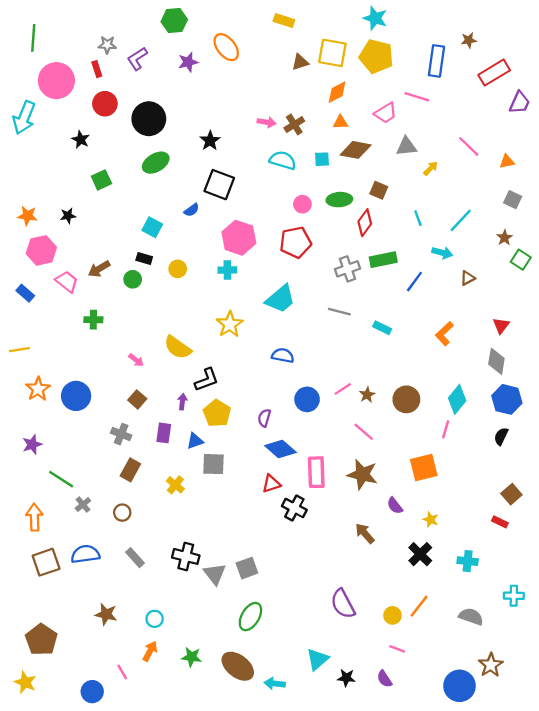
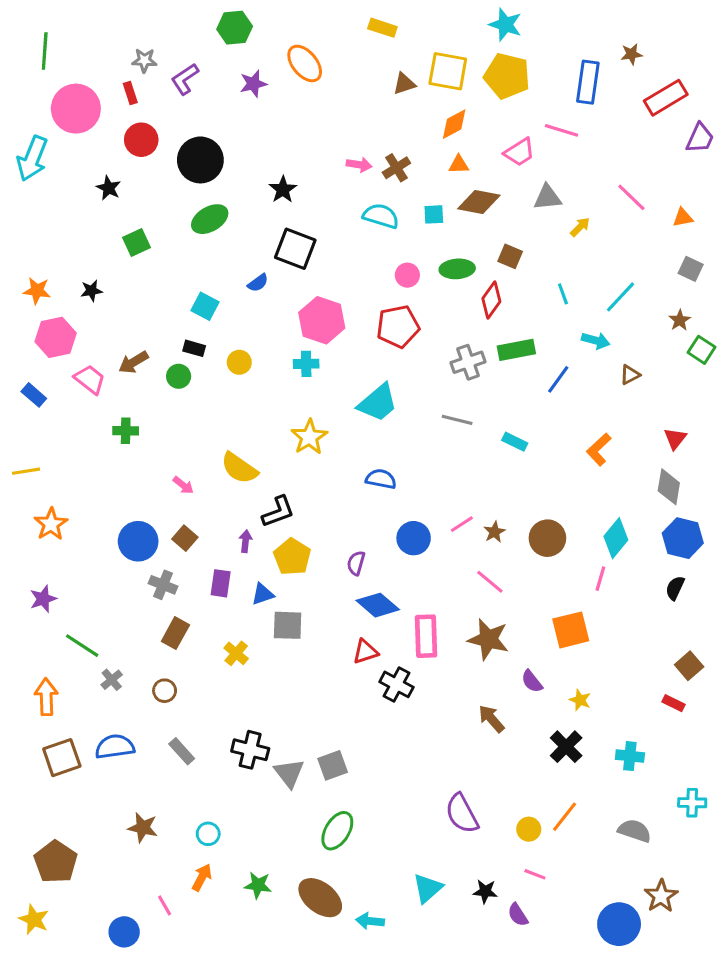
blue circle: (76, 396) -> (138, 541), moved
black star: (346, 678) -> (485, 891), moved

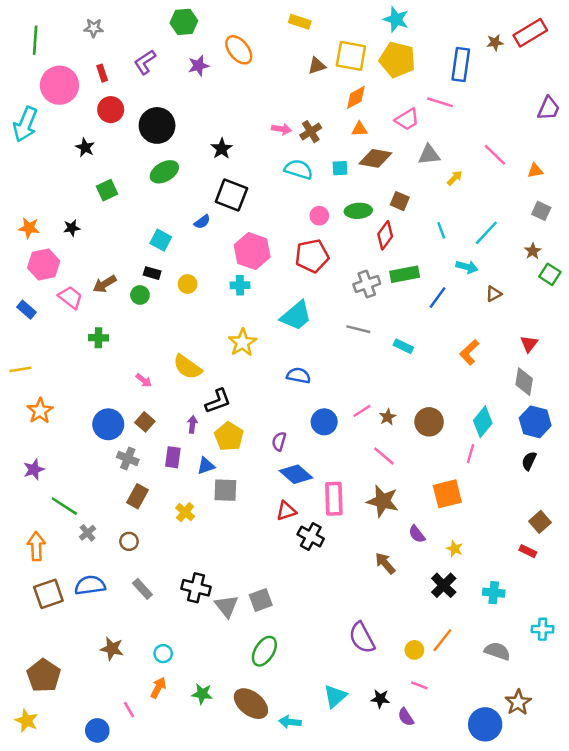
gray star: (144, 60) -> (94, 28), moved
red rectangle: (666, 98) -> (530, 33), moved

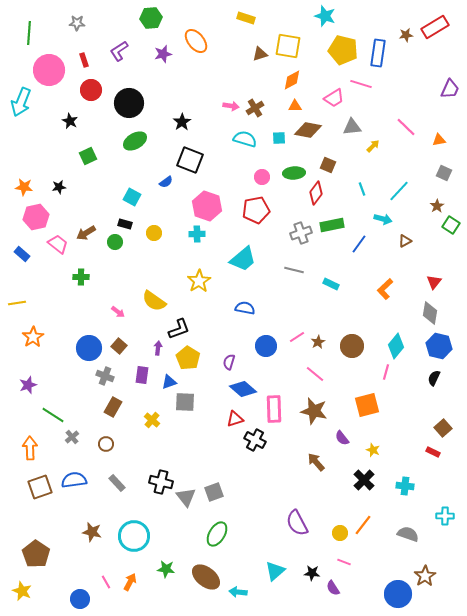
yellow pentagon: (397, 60) -> (343, 50), moved
cyan circle: (163, 654) -> (134, 536), size x2.0
orange arrow: (158, 688) -> (130, 582), moved

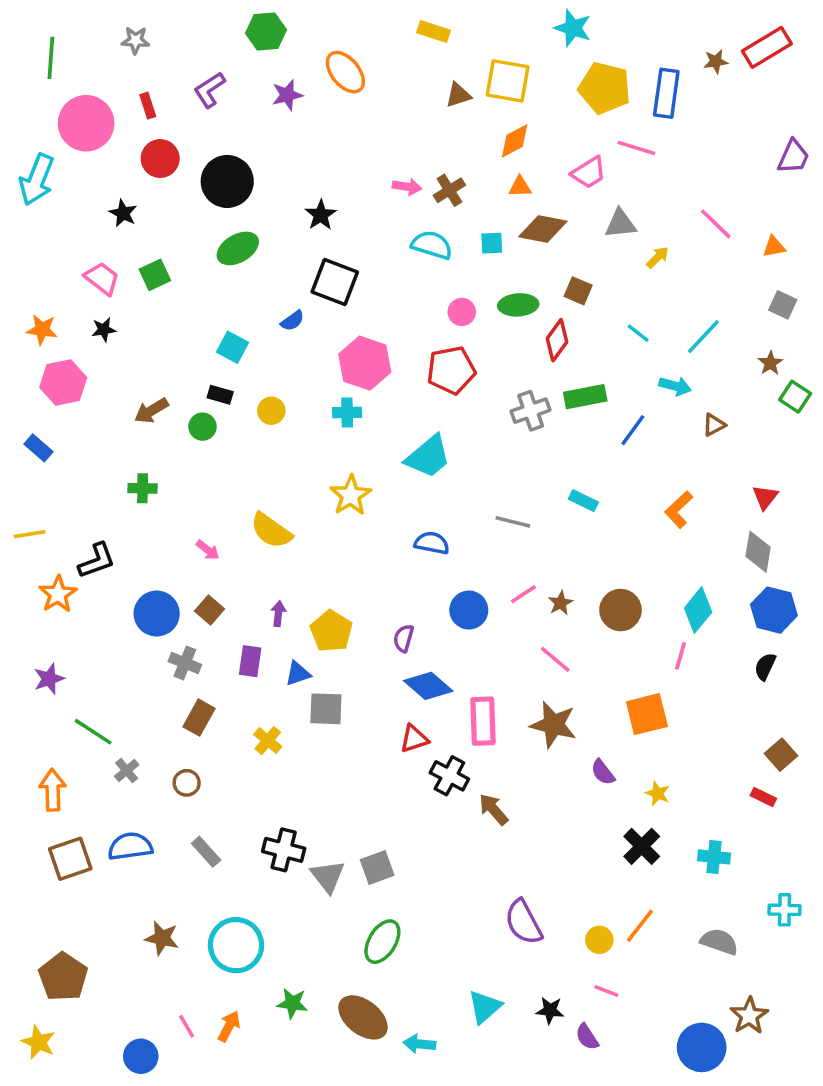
cyan line: (362, 189) -> (638, 333), turned -32
pink trapezoid: (58, 244) -> (102, 278), moved
gray line: (294, 270) -> (513, 522), moved
black L-shape: (179, 329) -> (97, 561), moved
brown arrow: (316, 462) -> (494, 809), moved

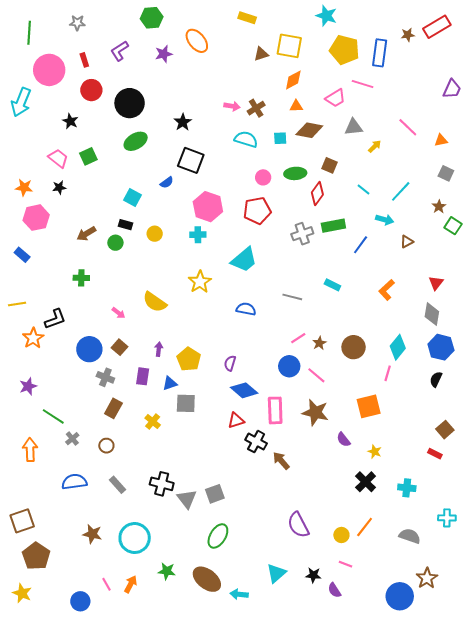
blue circle: (469, 610) -> (289, 366), moved
brown square: (70, 859) -> (22, 521), moved

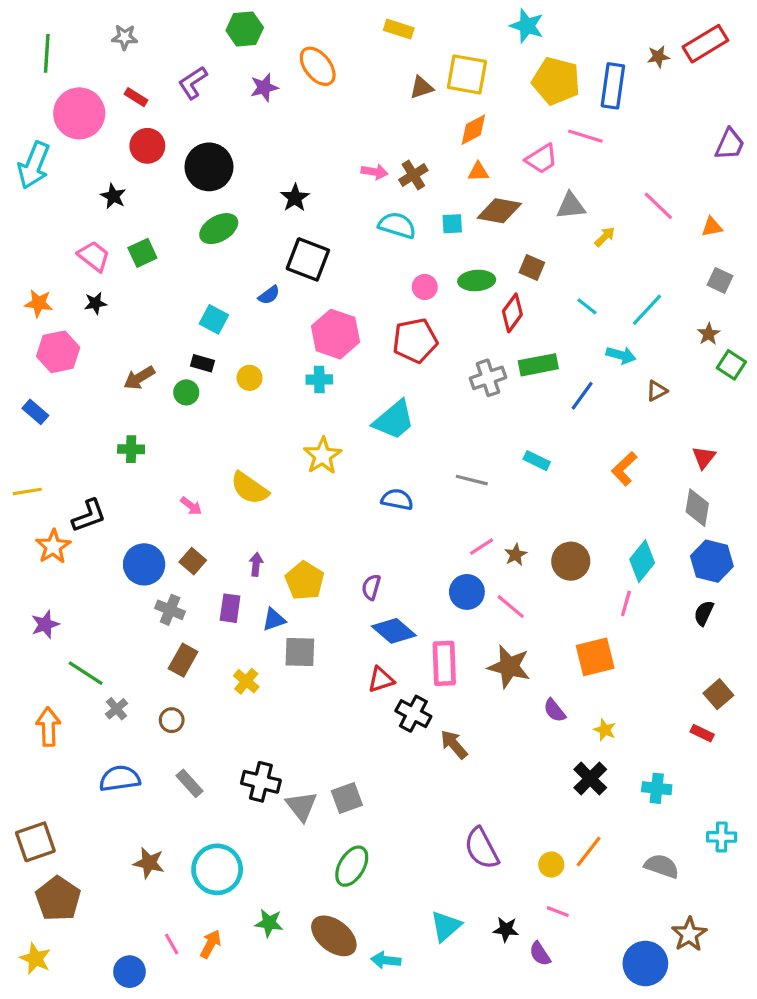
red rectangle: (84, 60) -> (136, 97), turned -40

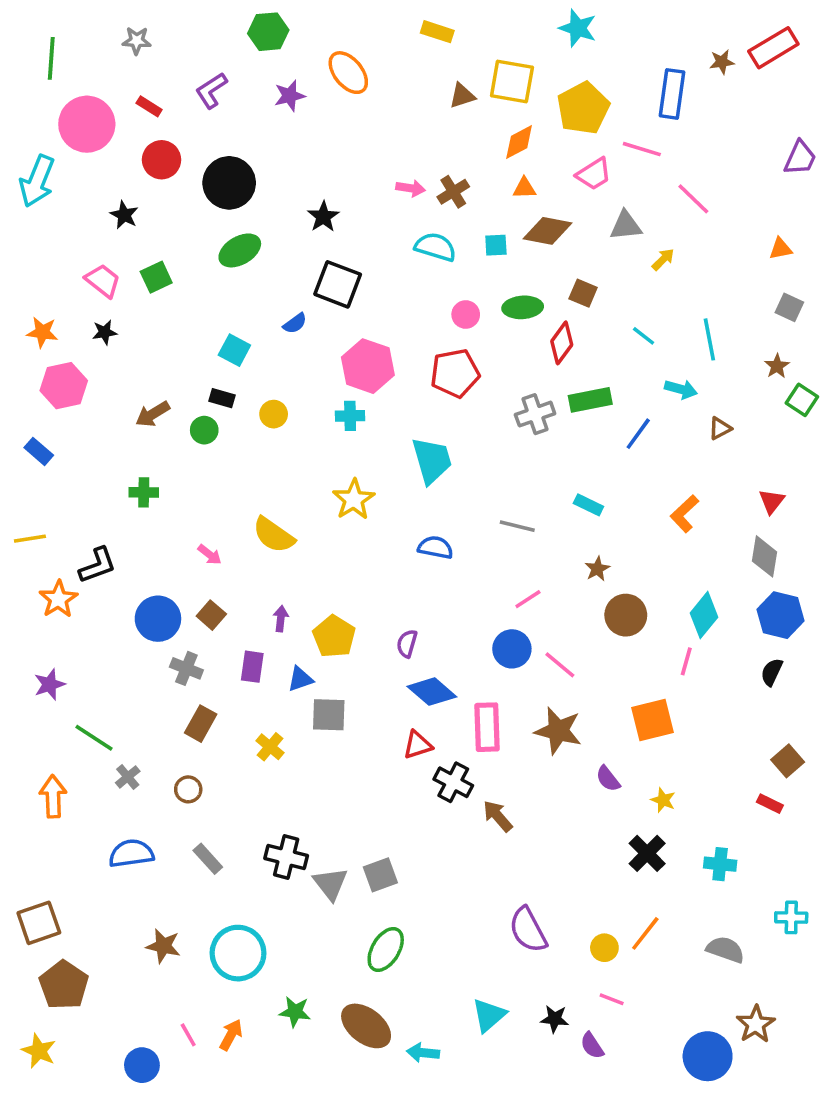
yellow pentagon: (556, 81) -> (583, 108), moved, turned 30
pink line: (658, 206) -> (693, 199), moved
cyan line: (647, 310) -> (709, 339), turned -54
cyan trapezoid: (394, 420) -> (432, 460), turned -66
brown star: (516, 555) -> (597, 569), moved

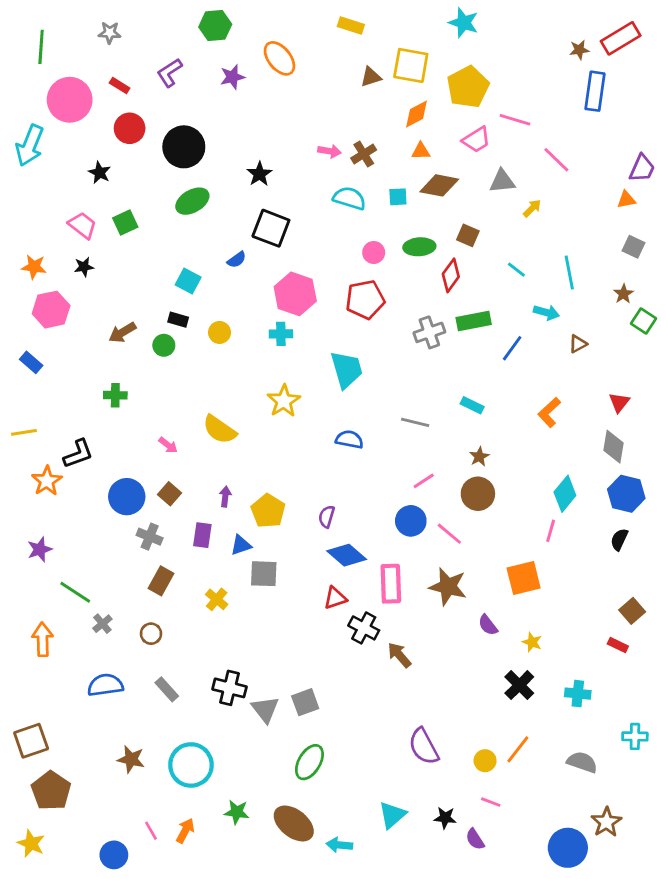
blue rectangle: (672, 94) -> (595, 91), moved
purple trapezoid: (800, 158) -> (642, 168), moved
brown circle: (626, 615) -> (478, 494), moved

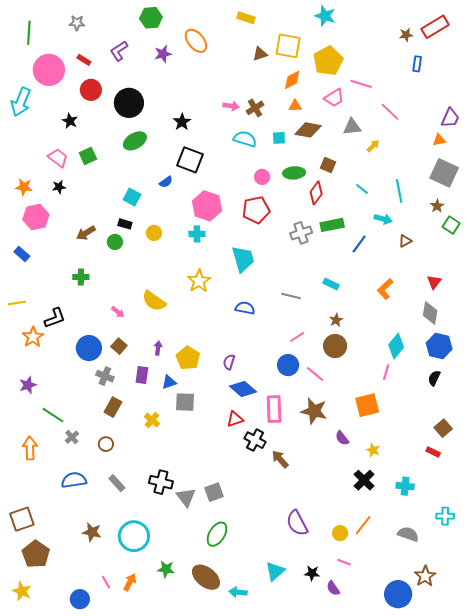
blue rectangle: (595, 91) -> (417, 64), size x0.6
gray square: (633, 247) -> (444, 173), size x1.8

